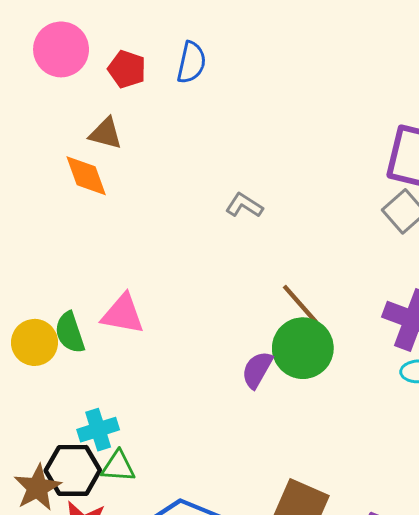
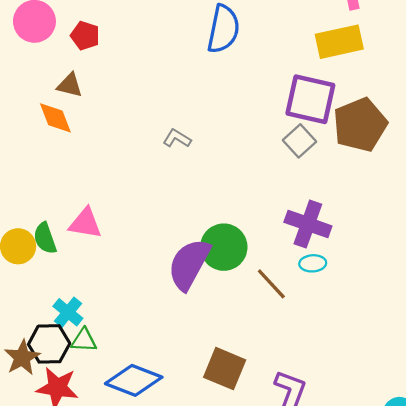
blue semicircle: (191, 63) -> (223, 29), moved, size x1.5
brown line: (300, 304) -> (271, 284), moved
purple semicircle: (257, 370) -> (189, 264), size x1.8
cyan cross: (98, 430) -> (68, 312), turned -32

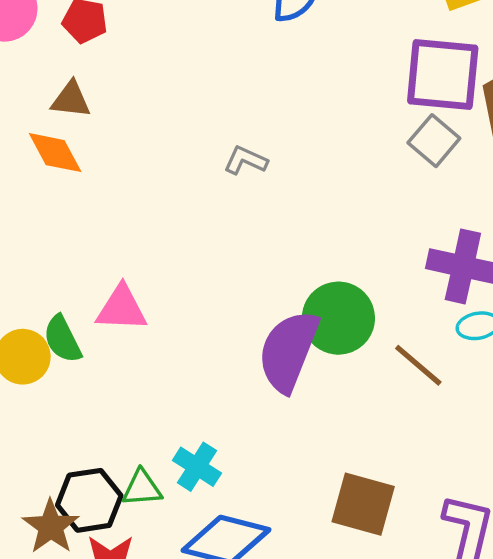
cyan cross: (68, 312) -> (197, 467), moved

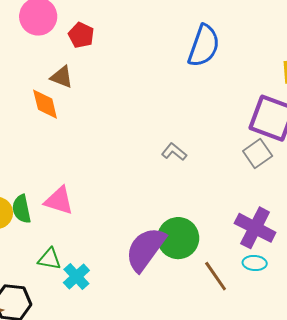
gray L-shape: (245, 160) -> (174, 152), moved
cyan cross: (197, 467) -> (76, 276), moved
green triangle: (142, 488) -> (49, 259), moved

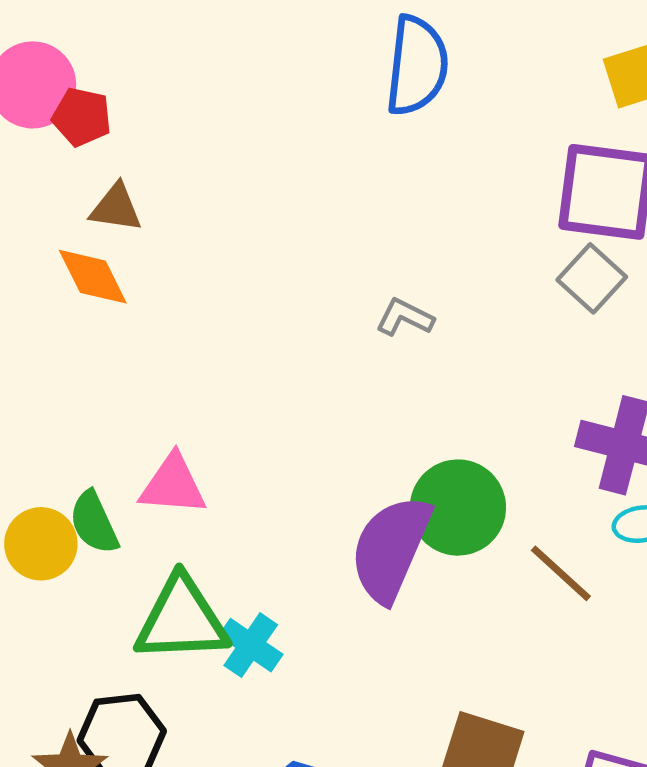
red pentagon: (81, 35) -> (82, 117), moved
green triangle: (49, 259) -> (182, 620), size x1.8

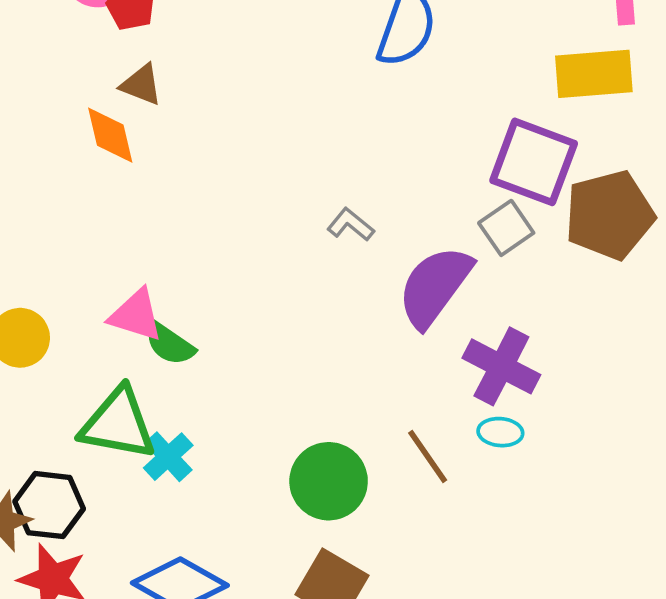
green circle: (458, 508) -> (329, 481), moved
green semicircle: (94, 523) -> (170, 344), moved, turned -44
purple semicircle: (391, 549) -> (435, 286), moved

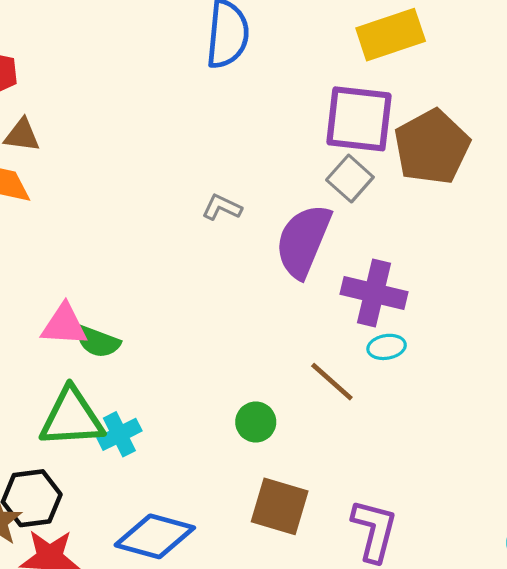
cyan cross: (168, 457) -> (119, 434), turned 30
green circle: (329, 481) -> (256, 422), size x0.6

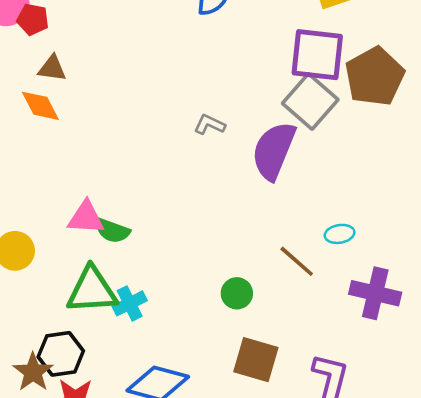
gray square: (350, 179) -> (310, 102), size x1.5
purple cross: (374, 293) -> (375, 293), moved

